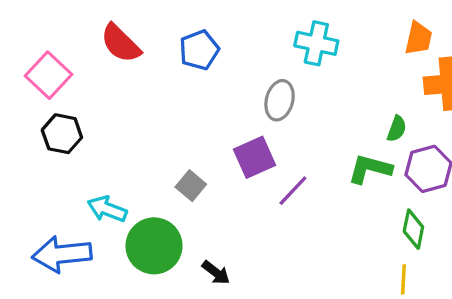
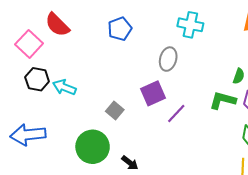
red semicircle: (121, 43) -> (57, 25), moved
cyan arrow: (107, 209) -> (64, 87), moved
blue arrow: (62, 254) -> (28, 135), moved

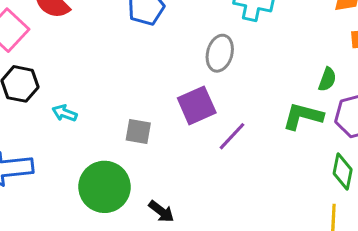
cyan arrow: (64, 87) -> (65, 113), moved, size x0.7
gray square: (115, 110) -> (138, 132), turned -30

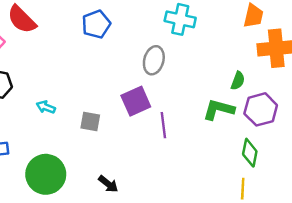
cyan arrow: (65, 113) -> (46, 107), moved
purple line: (232, 136) -> (163, 125), turned -50
green circle: (105, 187) -> (46, 174), moved

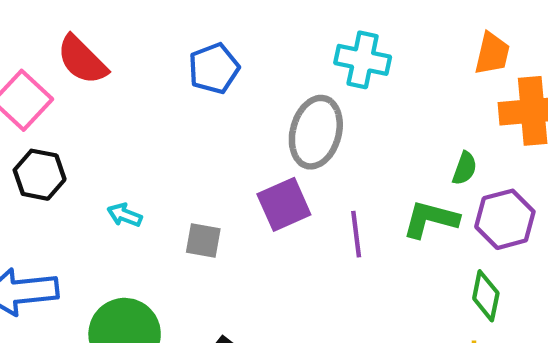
gray ellipse: (154, 60) -> (316, 132), size x1.4
purple line: (163, 125) -> (356, 234), moved

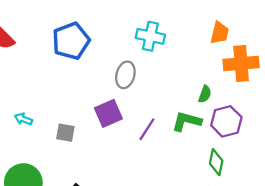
blue pentagon: (214, 68) -> (71, 41), size x1.4
gray ellipse: (316, 132) -> (125, 75), size x0.7
purple line: (356, 234) -> (147, 129), turned 40

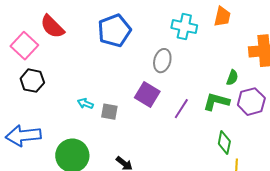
orange trapezoid: (220, 33) -> (222, 17), moved
purple square: (108, 113) -> (147, 95), turned -35
cyan arrow: (23, 119) -> (85, 104), moved
green diamond: (216, 162) -> (224, 143), moved

